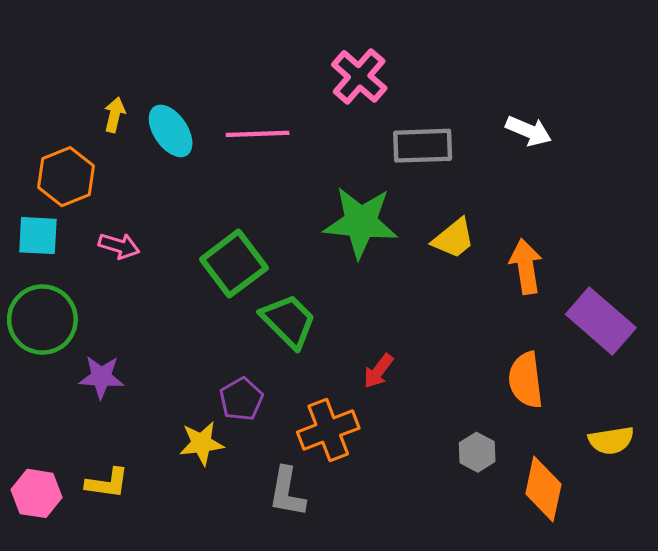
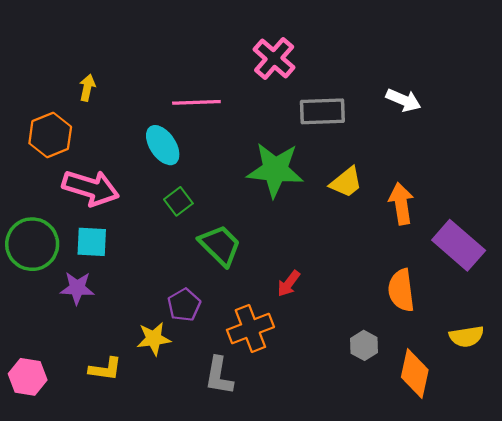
cyan ellipse: (171, 131) -> (163, 145), moved
cyan square: (38, 236) -> (92, 242), moved
pink arrow: (119, 246) -> (91, 188), size x1.8
green square: (234, 264) -> (178, 201), size x0.6
yellow L-shape: (107, 483) -> (105, 369), moved

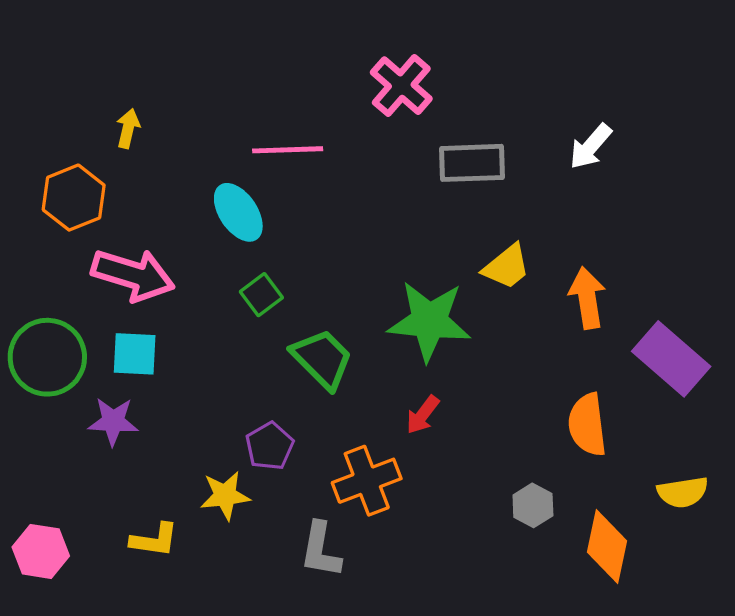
white arrow: (403, 100) -> (591, 147), turned 108
green star: (275, 170) -> (429, 321), moved

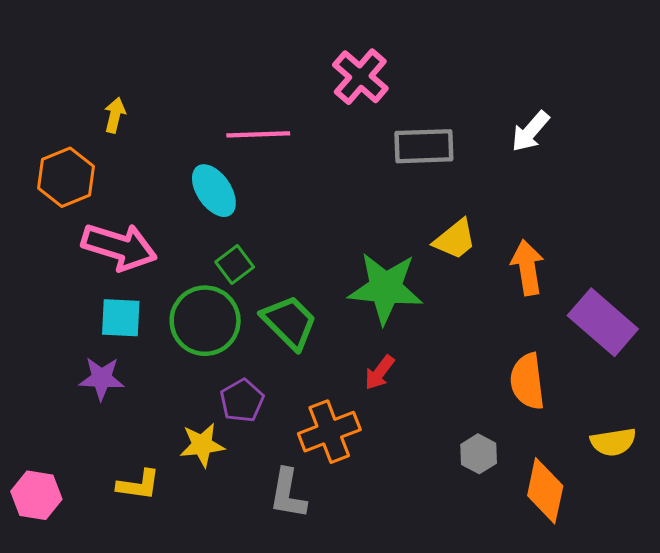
green circle: (47, 357) -> (205, 321), moved

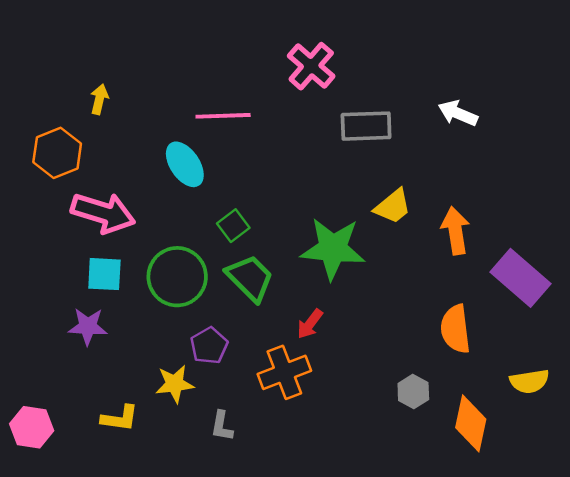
white arrow: (530, 131) -> (458, 113), turned 72
green square: (235, 265) -> (233, 226), moved
red arrow: (380, 372) -> (310, 324), moved
gray L-shape: (288, 494) -> (222, 426), moved, size x0.7

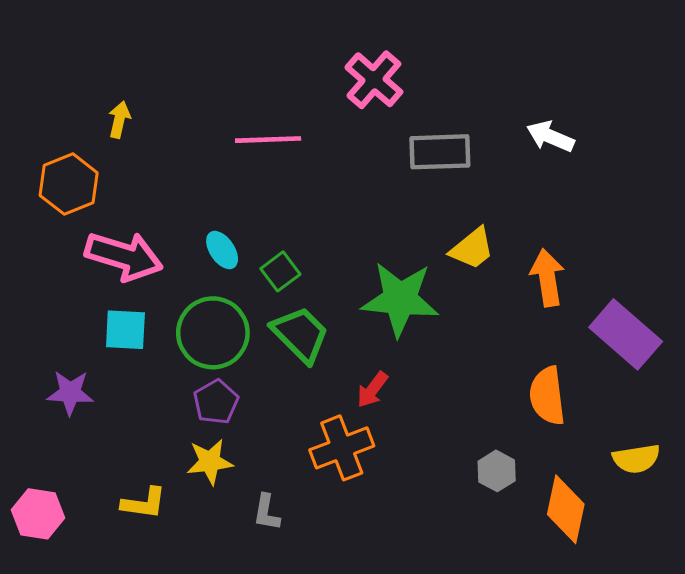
cyan ellipse: (185, 164) -> (222, 250), moved, size x0.7
purple star: (88, 326) -> (70, 393), moved
purple pentagon: (209, 346) -> (216, 402), moved

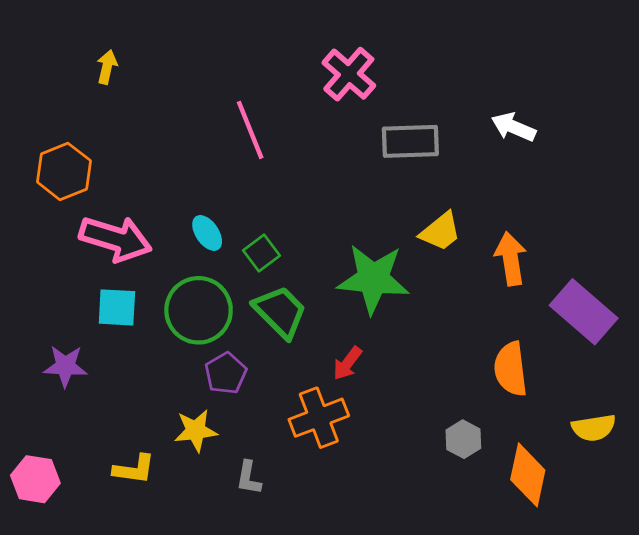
yellow arrow: (119, 120) -> (107, 67), moved
pink line: (268, 140) -> (250, 130), turned 70
purple pentagon: (216, 402) -> (226, 373), moved

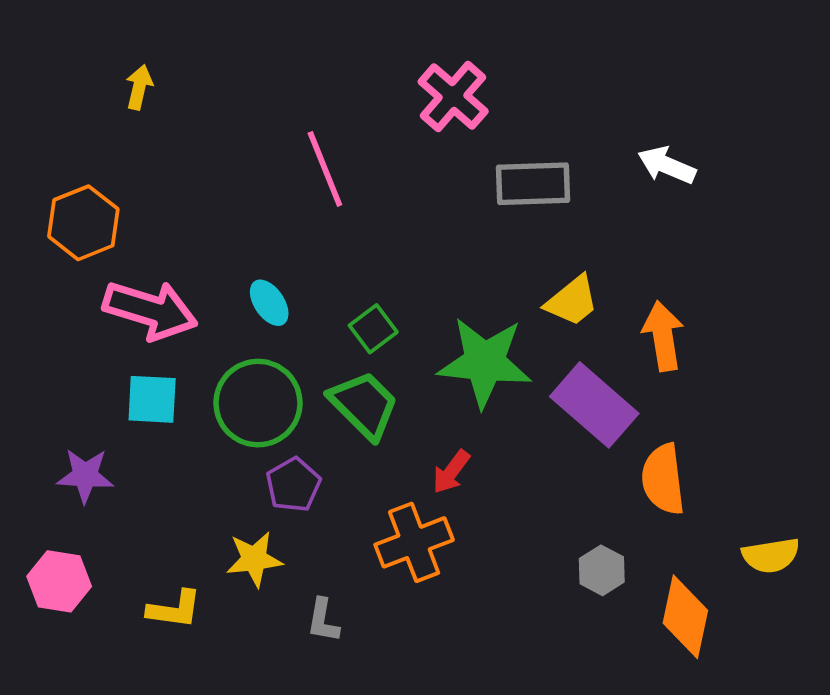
green square: (262, 253) -> (373, 329), moved
purple rectangle: (584, 312) -> (594, 405), moved
pink hexagon: (35, 479) -> (59, 581), moved

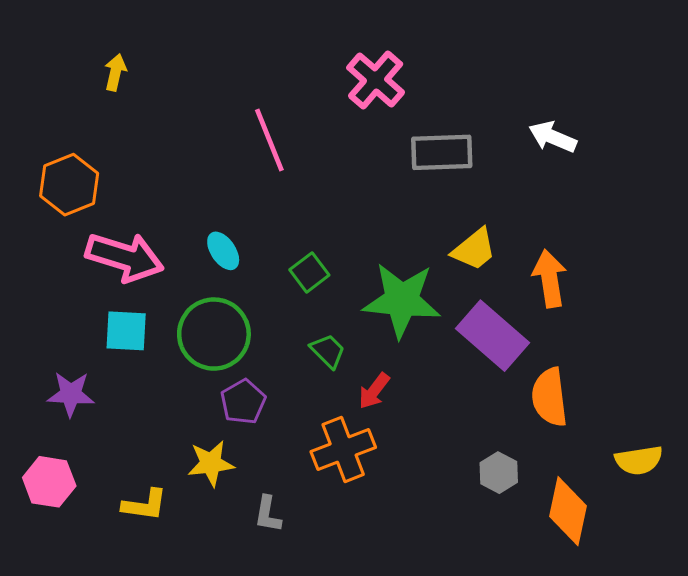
green trapezoid: (364, 405) -> (328, 351), moved, size x0.6

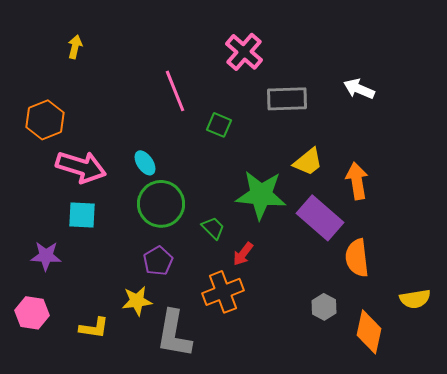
green square: (309, 272) -> (219, 125), moved, turned -30
green circle: (214, 334) -> (161, 204), moved
gray L-shape: (268, 514) -> (174, 334), size x2.0

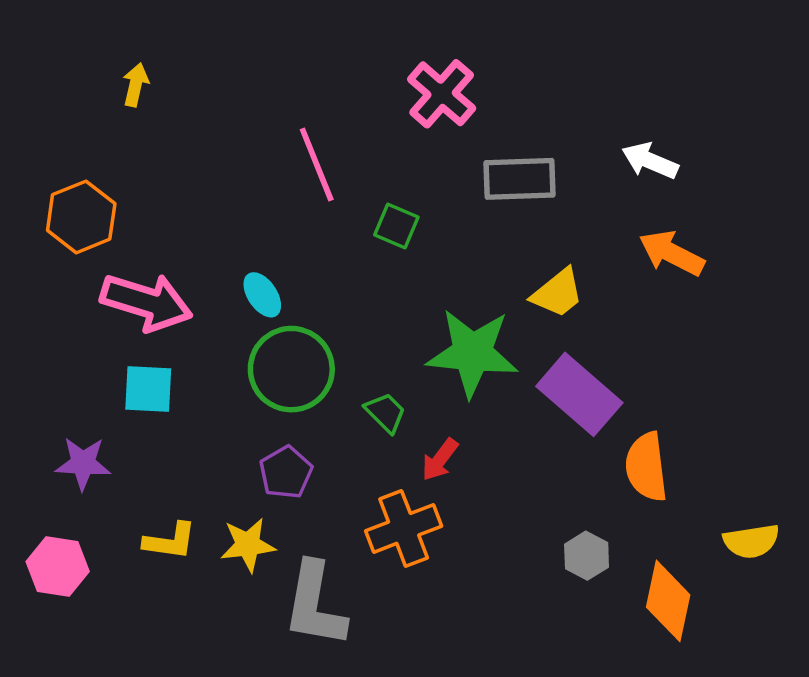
orange arrow: (357, 181) -> (672, 253), moved, turned -54
yellow L-shape: (94, 328) -> (170, 541), moved

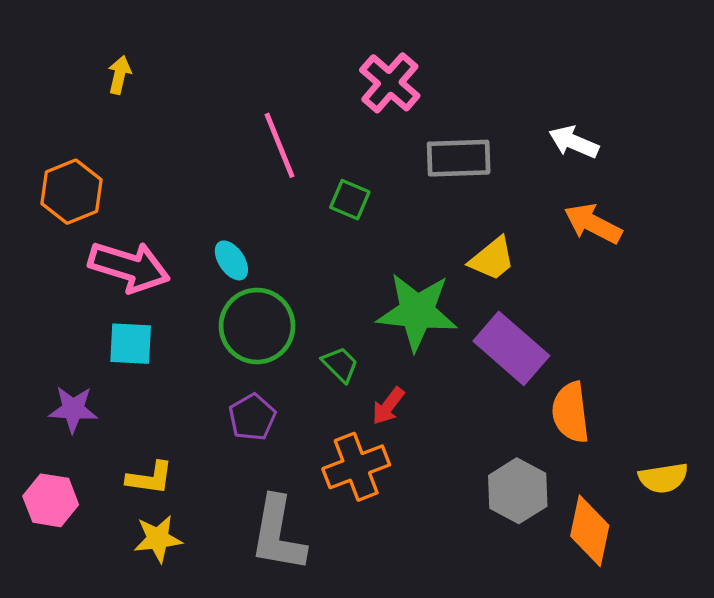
yellow star: (248, 545) -> (158, 539), moved
gray hexagon: (587, 556) -> (518, 491), size x1.5

